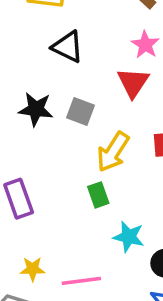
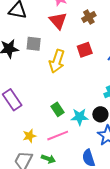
green rectangle: (98, 195) -> (58, 109), moved
cyan star: (129, 237) -> (80, 117), moved

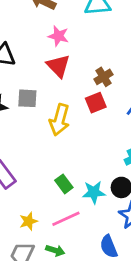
brown cross: (89, 17) -> (103, 77), moved

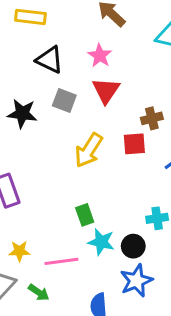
pink star: (58, 36) -> (100, 56), moved
gray square: (27, 98) -> (64, 101), moved
green rectangle: (64, 184) -> (85, 215), moved

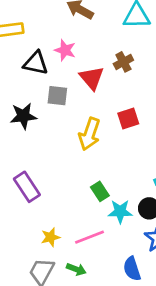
pink star: (100, 56) -> (65, 50), moved
brown cross: (152, 118) -> (123, 62), moved

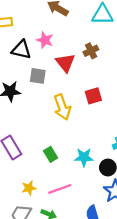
yellow arrow: (89, 134) -> (62, 107), turned -40
green rectangle: (100, 191) -> (51, 154), moved
cyan star: (120, 212) -> (84, 157), moved

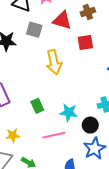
red triangle: (65, 63) -> (62, 20), turned -42
red square: (93, 96) -> (85, 43), moved
pink line: (60, 189) -> (54, 135), moved

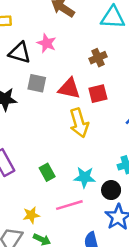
red triangle: (62, 20) -> (69, 88), moved
yellow arrow: (54, 62) -> (79, 123), moved
yellow star: (13, 135) -> (31, 215), moved

